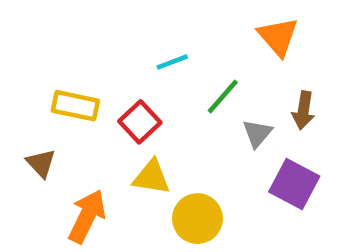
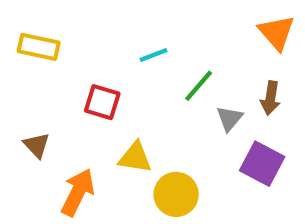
orange triangle: (278, 37) -> (277, 32), moved
yellow rectangle: (75, 106) -> (39, 47), moved
red square: (140, 122) -> (102, 102), moved, turned -30

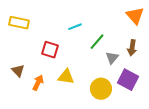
orange arrow: (78, 192) -> (38, 83), moved, size x0.7
yellow circle: (176, 194) -> (101, 89), moved

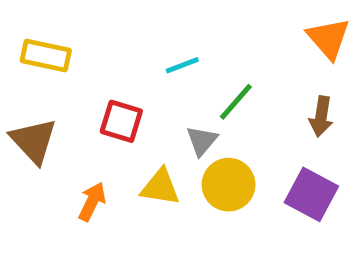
gray triangle: (112, 58) -> (202, 141), moved
brown triangle: (18, 71) -> (34, 141), moved, size x1.5
yellow circle: (101, 89) -> (229, 185), moved

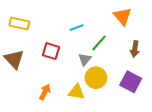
orange triangle: (328, 38) -> (122, 16), moved
yellow triangle: (160, 187) -> (77, 92), moved
orange arrow: (92, 202) -> (45, 92), moved

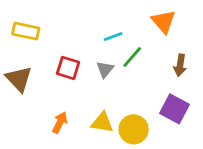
cyan line: (77, 28) -> (113, 37), moved
gray triangle: (85, 59) -> (105, 69), moved
yellow circle: (96, 78) -> (134, 129), moved

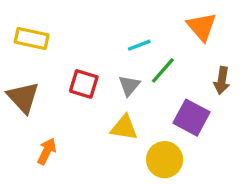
purple square: (175, 109) -> (191, 118), moved
orange arrow: (60, 123) -> (47, 151), moved
yellow triangle: (102, 123) -> (124, 128), moved

